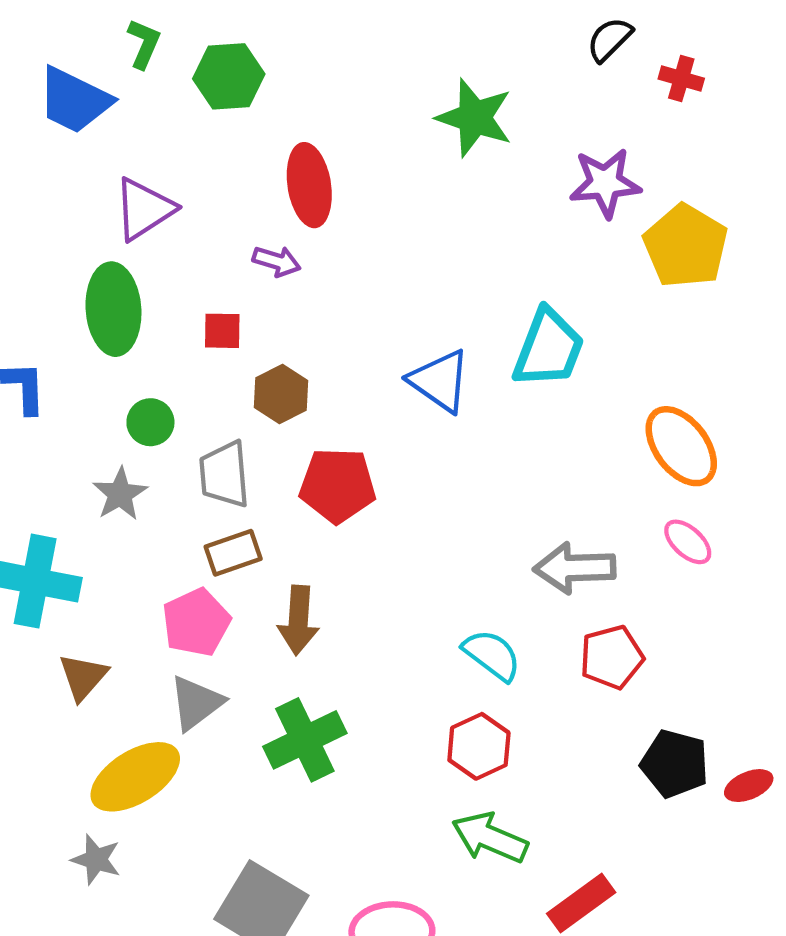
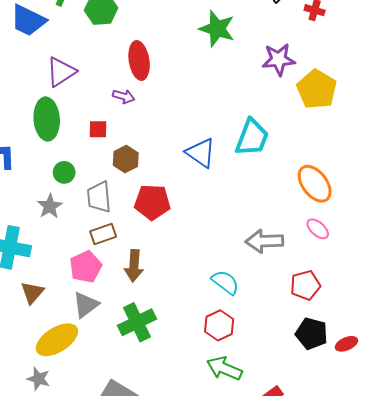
red pentagon: (612, 657) -> (305, 285), moved

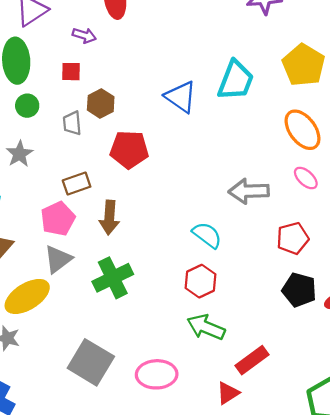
yellow pentagon: (317, 89) -> (304, 65), moved
purple arrow: (124, 96) -> (84, 35), moved
green circle: (64, 172) -> (27, 106), moved
gray trapezoid: (99, 197) -> (72, 123), moved, size x0.7

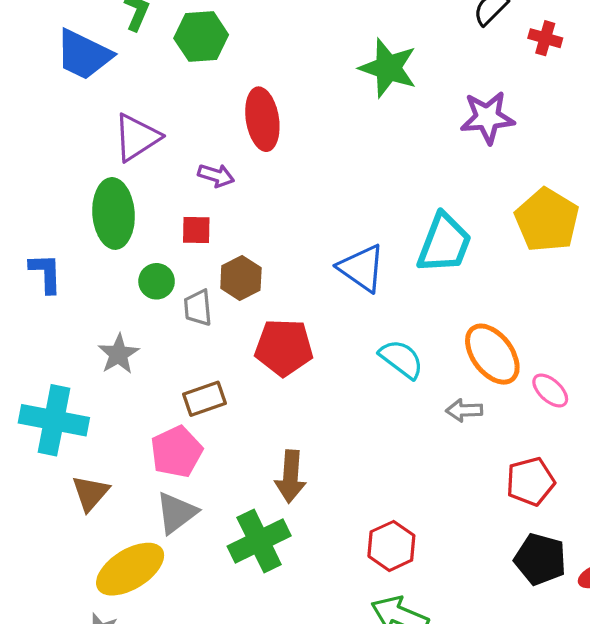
green circle: (27, 106) -> (157, 281), moved
orange ellipse: (302, 130) -> (492, 354), moved
gray arrow: (249, 191) -> (464, 410), size x0.6
brown arrow: (109, 218) -> (291, 476), moved
cyan semicircle: (207, 235) -> (401, 359), moved

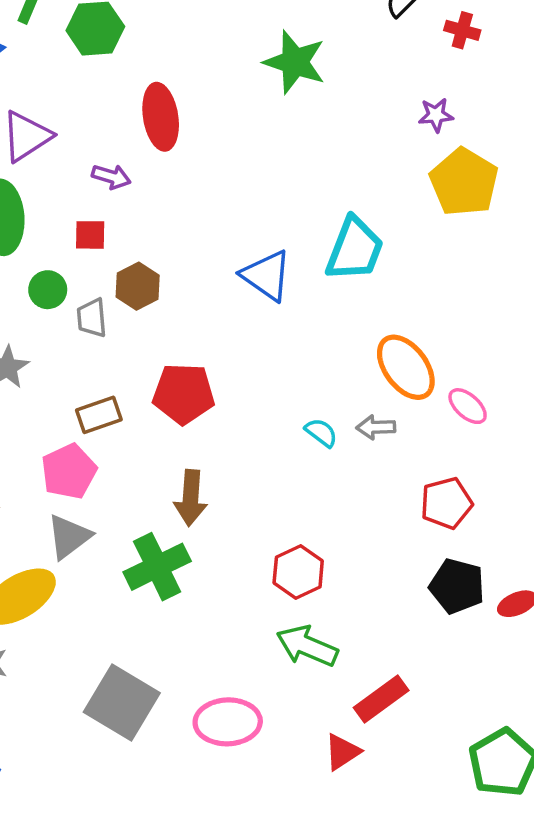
purple star: (487, 118) -> (436, 115), moved, size x0.6
yellow pentagon: (547, 220) -> (464, 182), moved
red pentagon: (284, 347) -> (184, 394), moved
cyan semicircle: (401, 359) -> (321, 433), moved, size x0.7

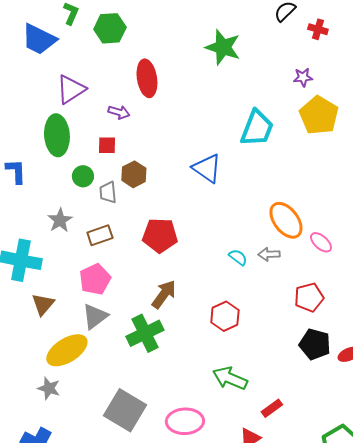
cyan trapezoid: (355, 249) -> (257, 128), moved
brown rectangle: (99, 415) -> (100, 235), moved
brown arrow: (191, 498) -> (164, 294), turned -148
red hexagon: (298, 572) -> (225, 316), moved
red rectangle: (381, 699) -> (272, 408), size x0.7

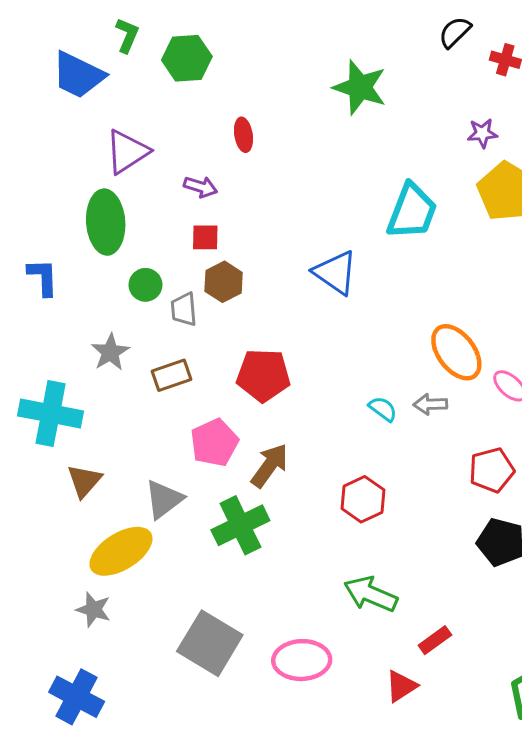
red ellipse: (147, 78) -> (243, 135), size x0.6
red square: (107, 145) -> (205, 237), moved
pink pentagon: (95, 279) -> (214, 443), moved

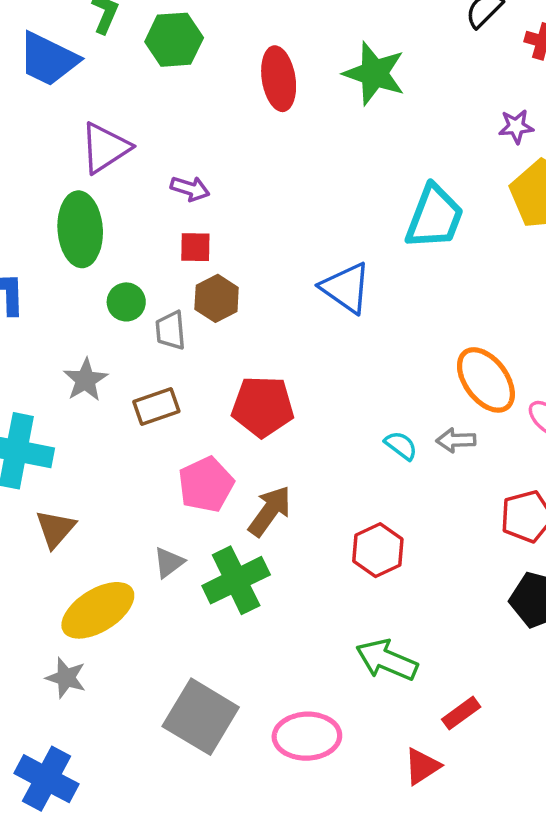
red ellipse: (243, 135) -> (279, 79), moved, size x1.6
gray triangle: (164, 499) -> (169, 562), moved, size x0.7

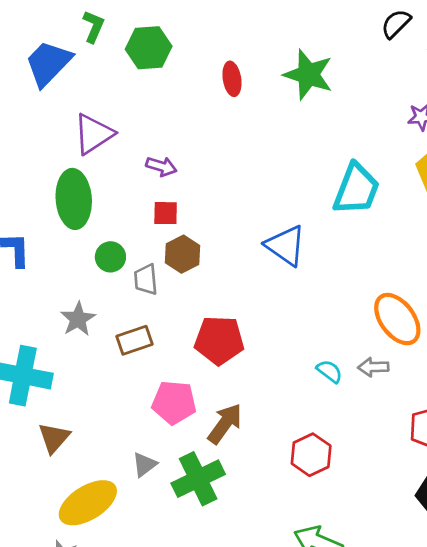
blue trapezoid: (48, 59) -> (48, 63), turned 108
red ellipse: (279, 79) -> (232, 79), size x0.7
pink pentagon: (206, 485) -> (174, 402), turned 30

